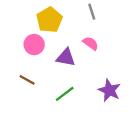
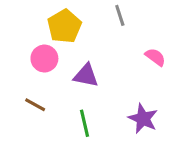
pink semicircle: (91, 43) -> (155, 57), moved
green line: (65, 94) -> (84, 123), turned -66

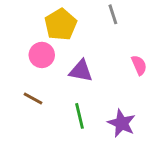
pink semicircle: (155, 57) -> (139, 65), moved, turned 30
purple star: (143, 119) -> (122, 123), moved

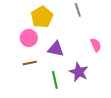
brown line: (33, 99) -> (30, 63), moved, turned -40
purple star: (122, 123) -> (79, 72), moved

